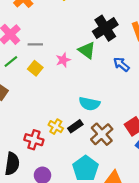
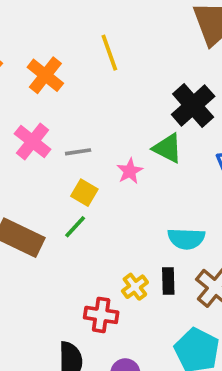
green line: (11, 62) -> (75, 227), moved
black rectangle: (75, 126) -> (168, 281), turned -48
yellow cross: (56, 127) -> (135, 287), turned 32

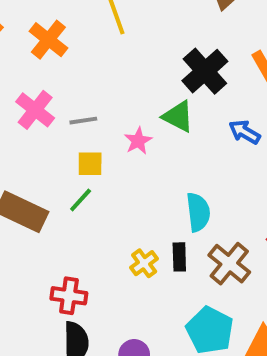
yellow square: (84, 193) -> (90, 164), turned -30
cyan semicircle: (186, 239) -> (198, 212), turned -99
red cross: (101, 315) -> (69, 296), moved

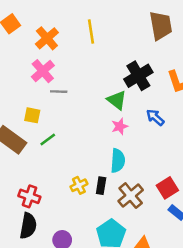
pink cross: (35, 110) -> (43, 71), moved
pink star: (138, 141) -> (120, 126), moved
yellow square: (90, 164) -> (32, 115), moved

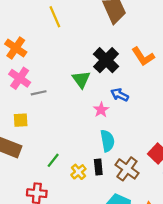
yellow line: (91, 32) -> (55, 17), moved
green triangle: (117, 100) -> (81, 79), moved, turned 30
blue arrow: (155, 117) -> (120, 95), moved
green line: (48, 139) -> (53, 160), moved

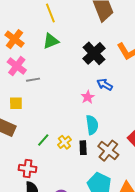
green triangle: (81, 79) -> (51, 41), moved, turned 42
yellow cross: (78, 172) -> (64, 142), moved

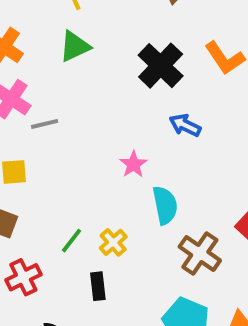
pink star: (88, 97) -> (133, 164), moved
black rectangle: (83, 148) -> (98, 286), moved
red cross: (28, 169) -> (23, 277), moved, turned -30

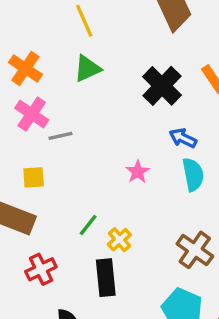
cyan semicircle: (165, 205) -> (193, 174), moved
green line: (71, 241) -> (88, 225), moved
black rectangle: (98, 286) -> (106, 278), size x1.5

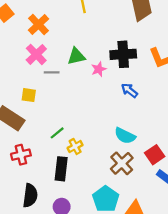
green triangle: (87, 69) -> (76, 56), moved
black cross: (162, 86) -> (123, 54), turned 30
pink star: (138, 172) -> (99, 69), moved
cyan semicircle: (193, 174) -> (125, 136), moved, turned 115

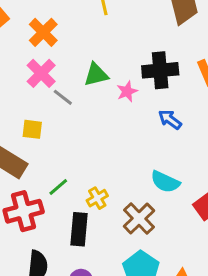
gray line: (52, 72) -> (63, 97), turned 40
green line: (57, 133) -> (58, 187), moved
red cross: (21, 155) -> (24, 211), size x1.4
brown cross: (122, 163) -> (139, 219), moved

